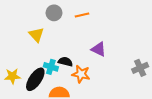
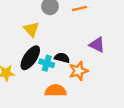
orange star: (81, 74) -> (78, 71), turned -30
black ellipse: (35, 79) -> (30, 58), moved

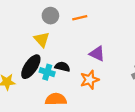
yellow triangle: (31, 29) -> (42, 39), moved
orange star: (78, 71) -> (90, 80), moved

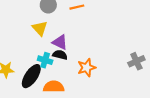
purple triangle: (97, 54) -> (60, 42), moved
black ellipse: (31, 67) -> (31, 76), moved

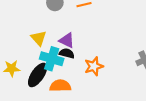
yellow triangle: (40, 28) -> (39, 38), moved
cyan cross: (45, 60) -> (52, 59), size x1.5

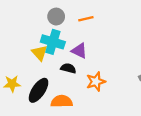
purple triangle: (67, 40) -> (79, 51), moved
cyan cross: (52, 59) -> (53, 42), moved

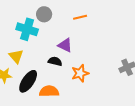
orange line: (86, 19) -> (80, 17), moved
cyan cross: (53, 42) -> (27, 29), moved
yellow triangle: (40, 53) -> (16, 56), moved

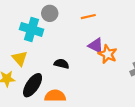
purple triangle: (65, 45) -> (96, 46), moved
orange star: (80, 73) -> (108, 54), moved, turned -30

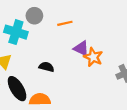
orange line: (88, 17) -> (65, 23), moved
black ellipse: (33, 85) -> (17, 89), turned -65

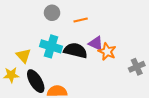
cyan cross: (16, 32) -> (51, 46), moved
black semicircle: (46, 67) -> (75, 50), moved, size x1.6

